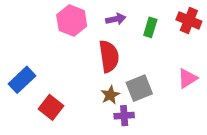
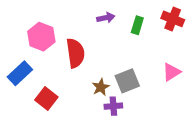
pink hexagon: (72, 20) -> (41, 37), moved
red semicircle: (109, 56) -> (75, 53), moved

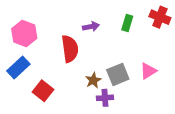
purple arrow: (106, 18) -> (91, 26), moved
pink hexagon: (41, 37) -> (24, 34), moved
pink triangle: (171, 72) -> (148, 71), moved

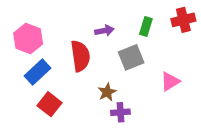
red cross: (160, 17) -> (183, 20), turned -36
blue rectangle: (18, 67) -> (37, 72), moved
gray square: (118, 74) -> (131, 57), moved

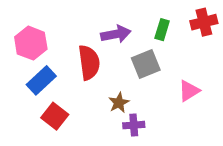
purple arrow: (104, 31) -> (116, 34), size x1.4

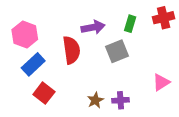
pink triangle: (189, 91) -> (161, 82), moved
brown star: (119, 103) -> (95, 100), moved
purple cross: (134, 125) -> (121, 100), moved

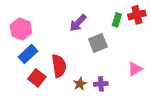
green rectangle: (130, 24) -> (117, 20), moved
purple arrow: (93, 27) -> (78, 23), turned 144
red semicircle: (71, 50) -> (59, 66), moved

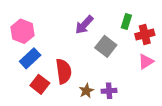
red cross: (137, 15) -> (145, 35), moved
gray square: (98, 43) -> (106, 46), turned -30
pink triangle: (135, 69) -> (146, 62), moved

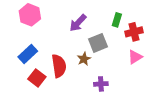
pink hexagon: (22, 31) -> (30, 15), moved
gray square: (106, 46) -> (98, 43), turned 30
brown star: (86, 91) -> (84, 59), moved

